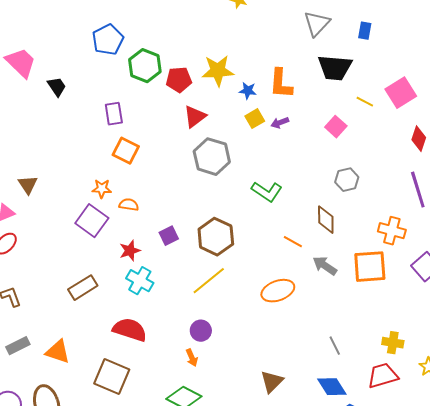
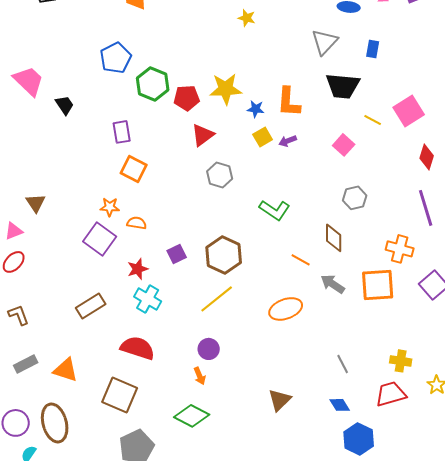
gray hexagon: (212, 157) -> (220, 175), size x0.7
blue diamond: (332, 387) -> (340, 405), size x0.7

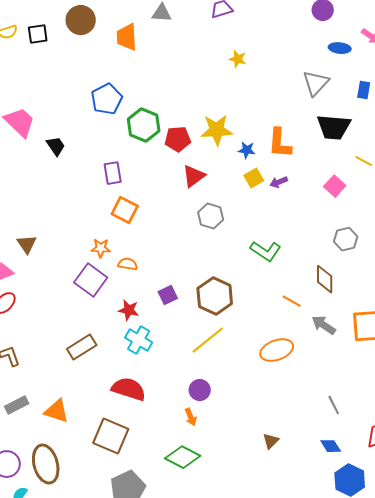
red star: (138, 269) -> (129, 310), turned 30
brown triangle: (280, 400) -> (271, 441), size x0.7

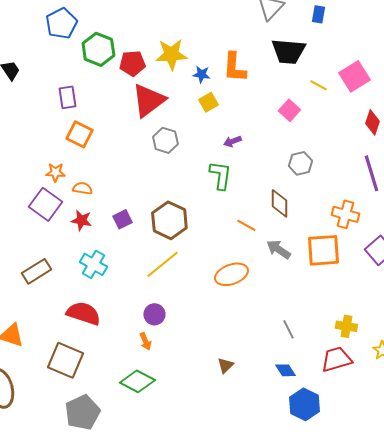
red triangle: (194, 176) -> (148, 100), size x1.5
purple arrow: (279, 182) -> (232, 141), moved
green L-shape: (266, 251) -> (220, 175), turned -116
red star: (129, 310) -> (81, 220), moved

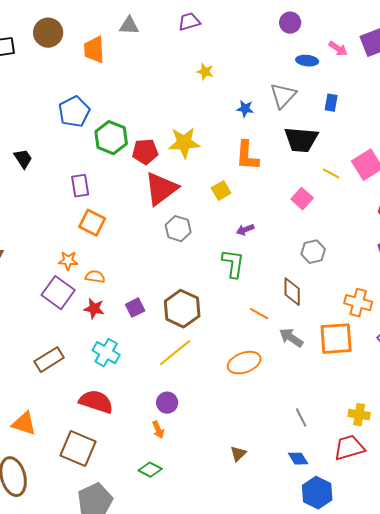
blue star: (201, 74) -> (245, 109), moved
green diamond: (137, 381) -> (150, 470), size x0.7

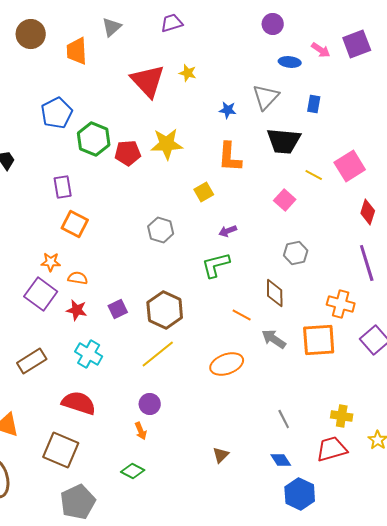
gray triangle: (129, 26) -> (112, 27), turned -45
red triangle: (161, 189) -> (148, 81), moved, turned -36
green L-shape: (233, 264) -> (216, 265), turned -112

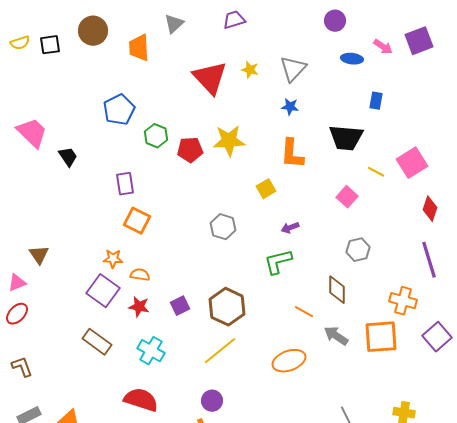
gray triangle: (266, 97) -> (293, 69), moved
green hexagon: (94, 139) -> (156, 136), size x0.7
brown rectangle: (32, 361) -> (97, 342), moved, turned 68

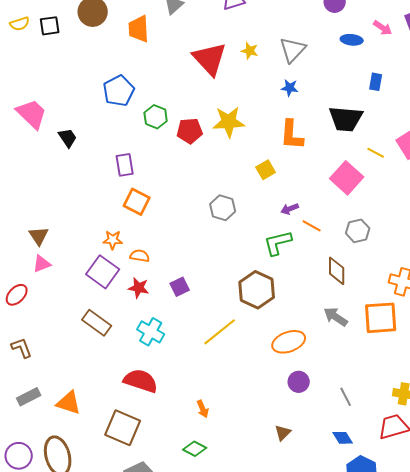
pink square: (347, 197) -> (347, 178), size x1.5
pink triangle: (17, 283) -> (42, 264), moved
brown hexagon: (227, 307) -> (257, 290), moved
orange line: (304, 312) -> (312, 226), moved
purple circle: (212, 401) -> (299, 382), moved

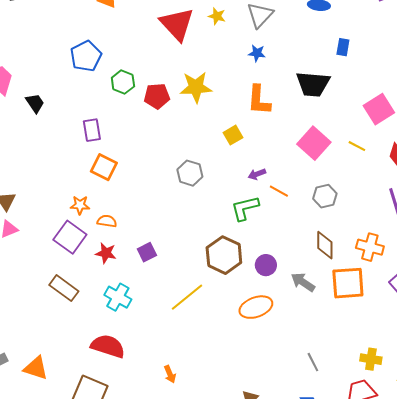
yellow line: (376, 153) -> (357, 146), moved
brown diamond: (337, 271) -> (325, 245), moved
purple circle: (299, 382) -> (266, 265), moved

